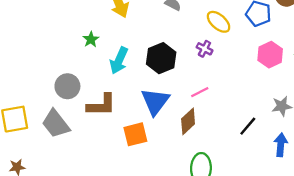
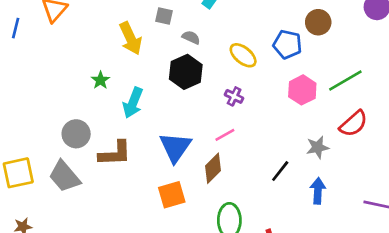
purple cross: (204, 49) -> (234, 96), moved
black hexagon: (161, 58) -> (186, 72), moved
orange square: (135, 134) -> (172, 195), moved

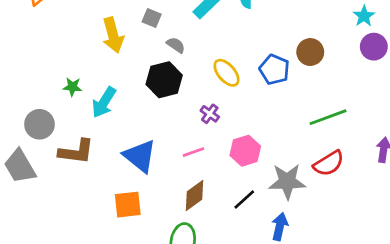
green star: (100, 80) -> (72, 87), moved, turned 30
pink hexagon: (302, 90) -> (245, 151), moved
blue triangle: (175, 147) -> (140, 156), turned -36
gray star: (318, 147) -> (287, 182), size x1.5
brown diamond: (213, 168) -> (195, 195), moved

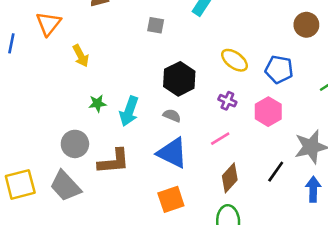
yellow arrow: (113, 35) -> (81, 56), moved, size x0.7
gray semicircle: (176, 45) -> (172, 115), moved
blue pentagon: (274, 70) -> (279, 69), moved
pink hexagon: (245, 151) -> (268, 112), moved

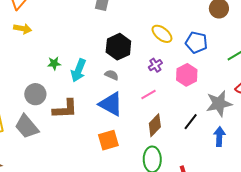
yellow arrow: (81, 56) -> (23, 29), moved, turned -54
purple cross: (227, 101) -> (155, 65), turned 32

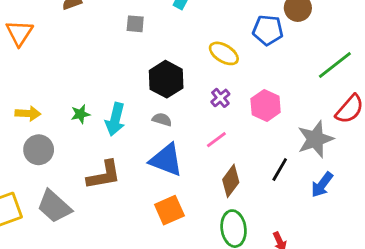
yellow arrow: (23, 29) -> (28, 113), moved
blue pentagon: (196, 42) -> (268, 30), moved
gray circle: (35, 94) -> (39, 150), moved
blue arrow: (219, 137) -> (322, 185), turned -138

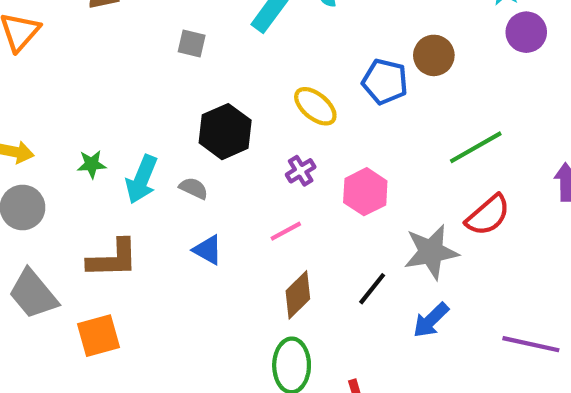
gray semicircle: (162, 120) -> (194, 188), moved
blue triangle: (166, 160) -> (208, 250), size x0.6
orange square: (169, 210) -> (98, 336), moved

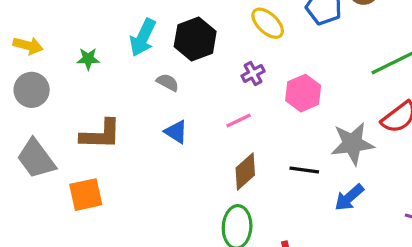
cyan arrow: (142, 179) -> (143, 37), moved
black line: (372, 289) -> (304, 170), turned 56

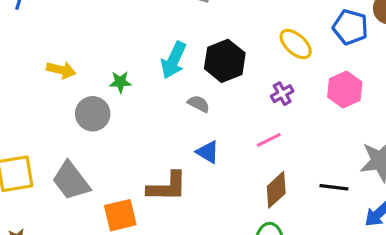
gray circle: (32, 90) -> (93, 114), moved
pink hexagon: (303, 93) -> (345, 90), moved
brown L-shape: (101, 134) -> (167, 187), moved

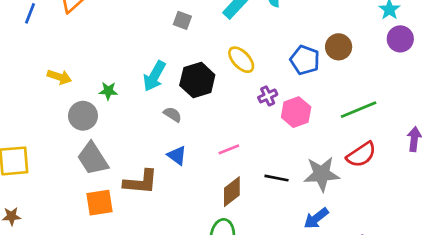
yellow ellipse: (296, 44) -> (241, 60), moved
purple cross: (282, 94) -> (268, 96), moved
gray trapezoid: (71, 181) -> (93, 159), moved
black line: (334, 187) -> (276, 178), moved

